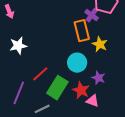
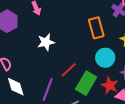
orange rectangle: (82, 31) -> (96, 28), moved

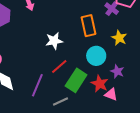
white star: (46, 42) -> (54, 41), moved

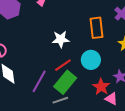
cyan circle: (96, 56) -> (91, 60), moved
green rectangle: (76, 80) -> (65, 82), moved

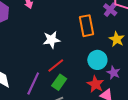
cyan circle: (91, 60) -> (97, 60), moved
green rectangle: (65, 82) -> (59, 82), size x0.7

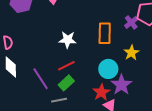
purple star: (114, 73) -> (121, 85), size x1.5
purple line: (33, 83) -> (41, 79), turned -70

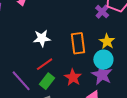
orange rectangle: (105, 33) -> (78, 43), moved
cyan circle: (108, 69) -> (103, 60), moved
red star: (101, 92) -> (73, 77), moved

